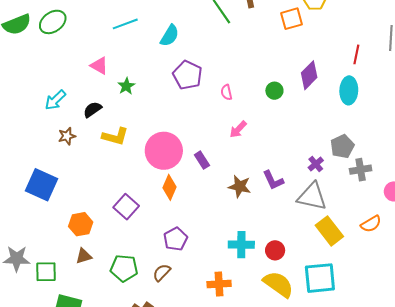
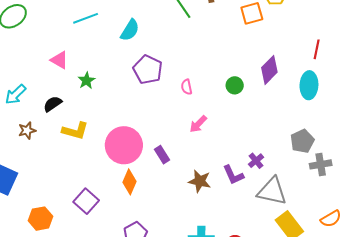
purple cross: (316, 164) -> (256, 161), moved

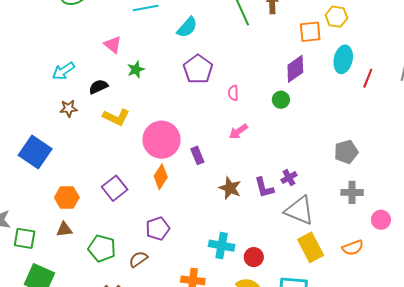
purple diamond: (269, 70) -> (295, 69), moved
cyan ellipse: (309, 85) -> (343, 59), moved
gray pentagon: (302, 141) -> (346, 152), moved

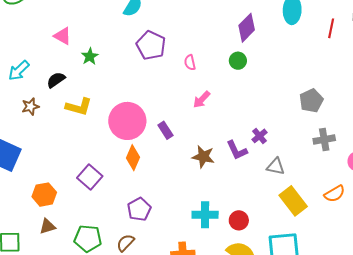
red line: (368, 78) -> (331, 28), moved
gray triangle: (299, 210) -> (276, 166), size x0.6

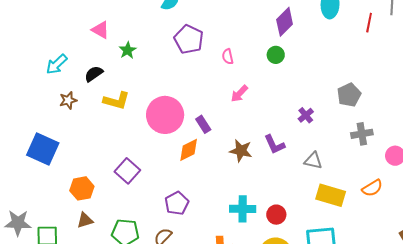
purple cross: (259, 136) -> (306, 115), moved
orange diamond: (133, 158) -> (189, 150), moved, turned 40
yellow rectangle: (293, 201) -> (331, 195), turned -36

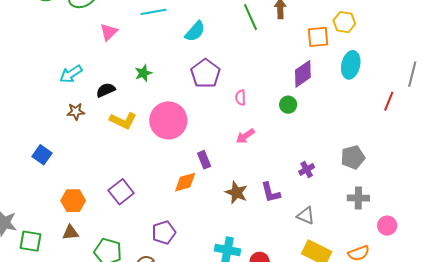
red line: (369, 23) -> (389, 101), moved
pink triangle: (100, 30) -> (109, 32), moved, turned 36
pink circle: (165, 115) -> (168, 120), moved
blue square: (43, 149) -> (42, 155), size x0.6

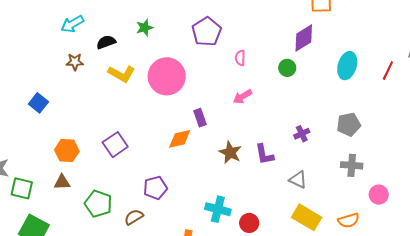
cyan ellipse: (351, 65) -> (347, 66), moved

